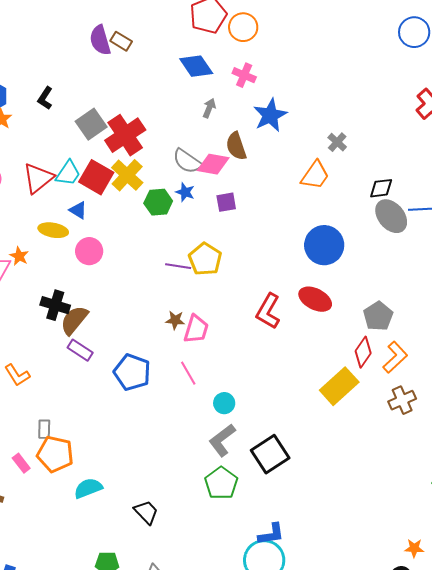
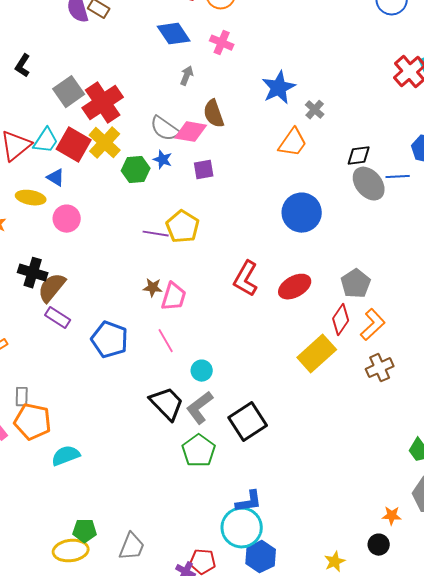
blue star: (270, 115) -> (279, 88), moved
red ellipse: (315, 299) -> (295, 287), moved, turned -56
black trapezoid: (146, 512) -> (167, 404), moved, size x1.4

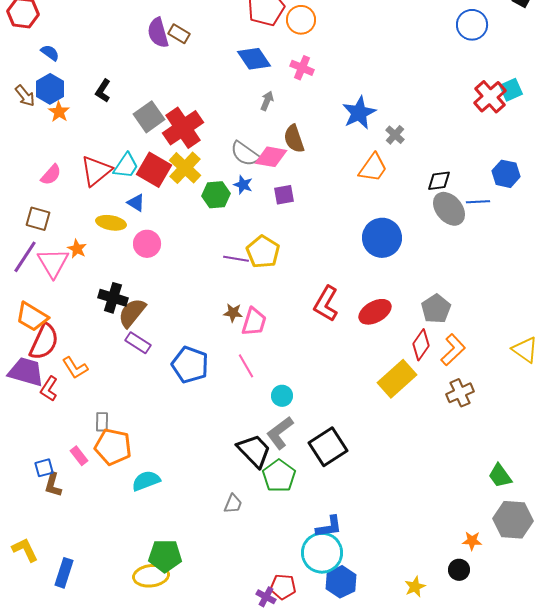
black trapezoid: (167, 404) -> (254, 451), moved
green pentagon: (85, 531) -> (165, 556), size x1.4
gray trapezoid: (132, 547) -> (233, 504), moved, size x0.7

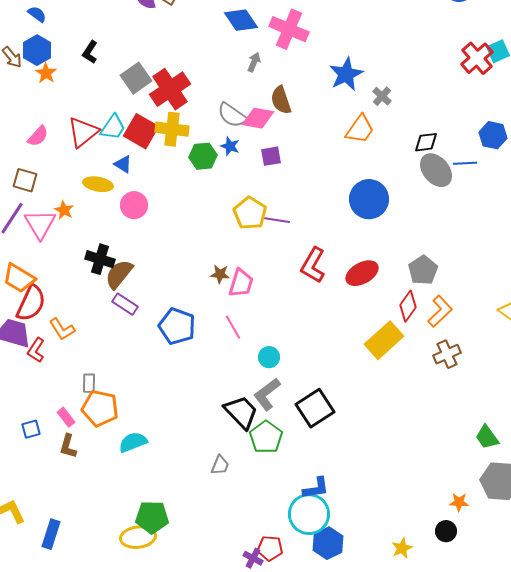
pink cross: (302, 68) -> (289, 29), size x1.6
yellow cross: (185, 168) -> (172, 129), turned -36
purple line: (236, 259) -> (277, 220), moved
brown L-shape: (53, 485) -> (68, 446), moved

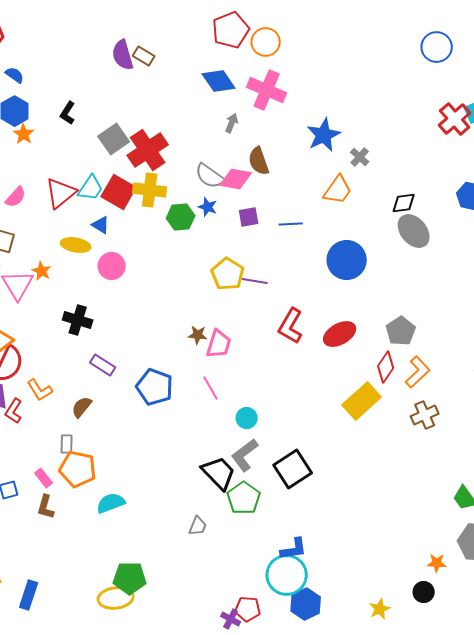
blue line: (465, 163) -> (291, 224), moved
brown semicircle: (119, 274) -> (82, 407), moved, size x0.7

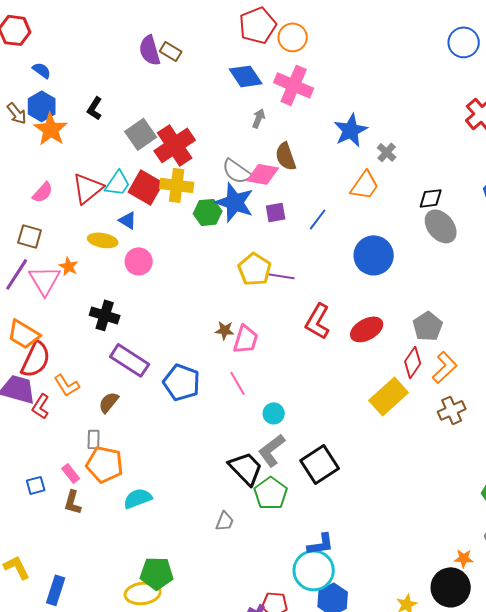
orange star: (24, 134) -> (51, 129), size x1.6
blue star: (208, 207) -> (235, 202), size x2.0
blue line: (291, 224) -> (318, 219), turned -50
purple rectangle: (103, 365) -> (130, 360), size x1.5
black circle: (424, 592) -> (451, 587), size x1.8

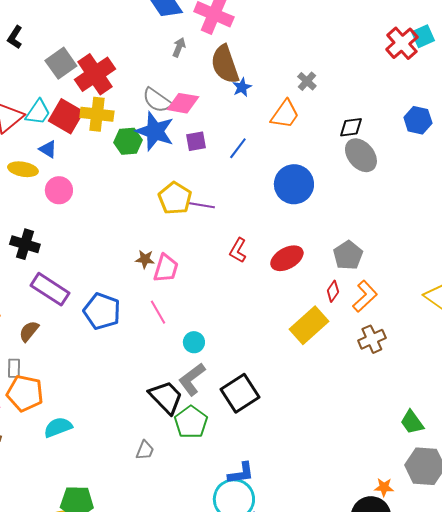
blue star: (351, 130) -> (242, 87), moved, size x0.6
brown semicircle: (286, 156) -> (225, 64), moved, size x1.4
red L-shape: (318, 321) -> (238, 250), size x0.7
red diamond: (413, 362) -> (333, 291), size x0.7

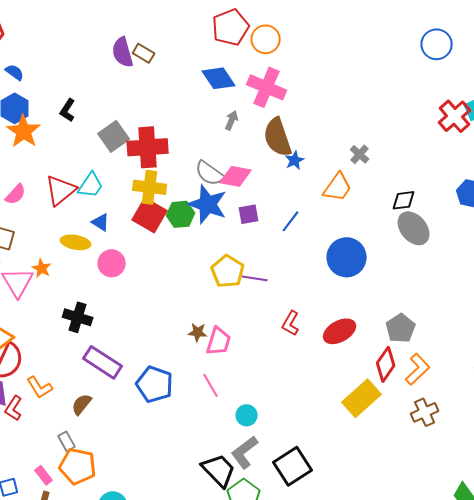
red cross: (95, 74) -> (148, 147), turned 30
red square: (66, 116) -> (150, 215), moved
red diamond: (333, 291) -> (386, 364), size x1.6
gray rectangle: (14, 368) -> (67, 441), turned -30

